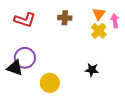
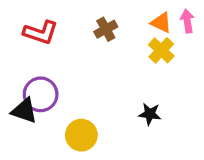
orange triangle: (99, 14) -> (161, 23), turned -40
brown cross: (65, 18) -> (106, 29), turned -32
pink arrow: (115, 21) -> (187, 21), moved

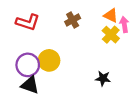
pink arrow: (187, 21) -> (124, 24), moved
black triangle: (24, 111) -> (30, 85), moved
yellow circle: (81, 135) -> (49, 60), moved

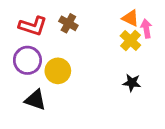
brown cross: (73, 20) -> (68, 23), moved, turned -32
purple circle: (28, 65) -> (27, 60), moved
black star: (103, 78) -> (132, 83), moved

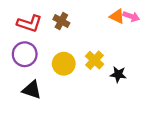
pink arrow: (146, 29) -> (131, 16), moved, turned 119
yellow cross: (130, 40) -> (95, 60), moved
yellow circle: (58, 71) -> (64, 64), moved

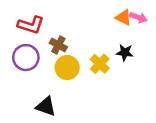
brown cross: (61, 21) -> (58, 45), moved
black star: (118, 74) -> (125, 53), moved
black triangle: (32, 90) -> (46, 106), moved

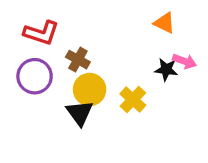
pink arrow: (139, 17) -> (185, 61), moved
yellow cross: (100, 64) -> (133, 100), moved
black triangle: (46, 106) -> (80, 113), moved, turned 35

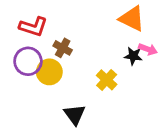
orange triangle: (165, 23) -> (132, 19), size x1.5
yellow circle: (90, 90) -> (49, 72), moved
black triangle: (80, 113) -> (75, 115), moved

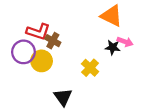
red L-shape: (33, 27) -> (38, 32), moved

